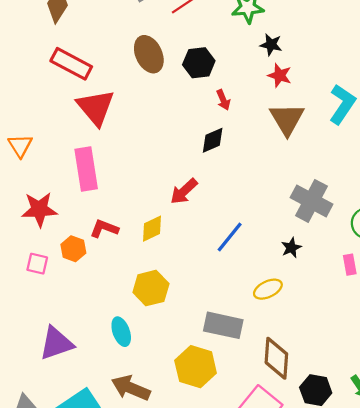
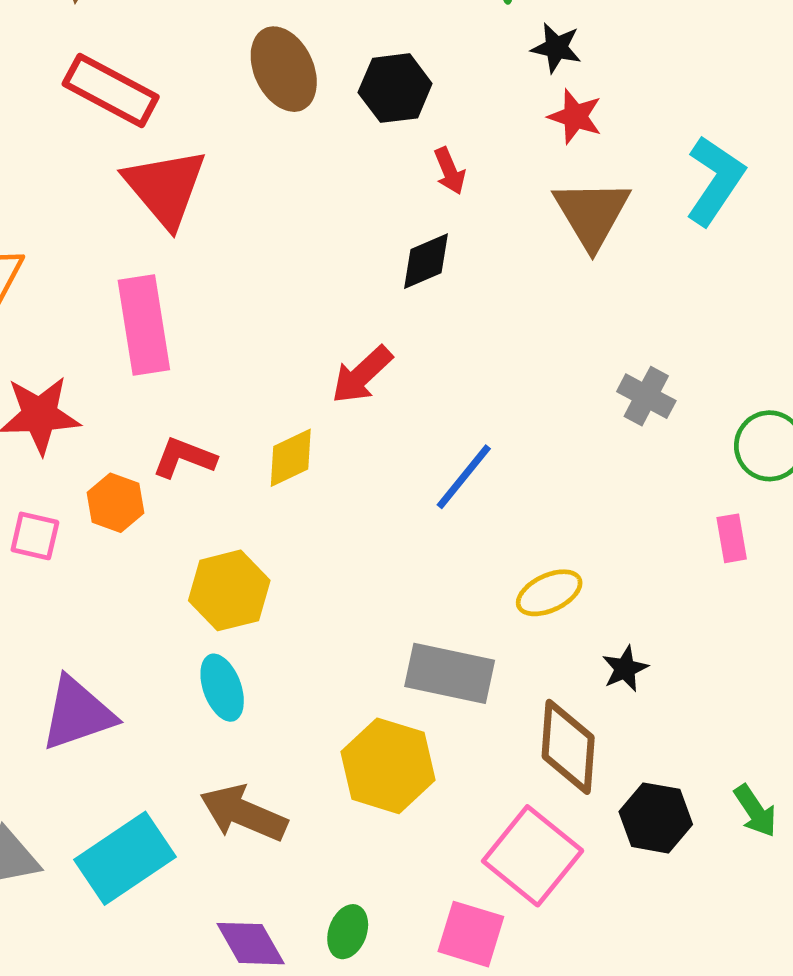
gray cross: (311, 201) -> (646, 396), size x0.6
black star: (291, 248) -> (625, 669), moved
yellow hexagon: (151, 288) -> (229, 590), moved

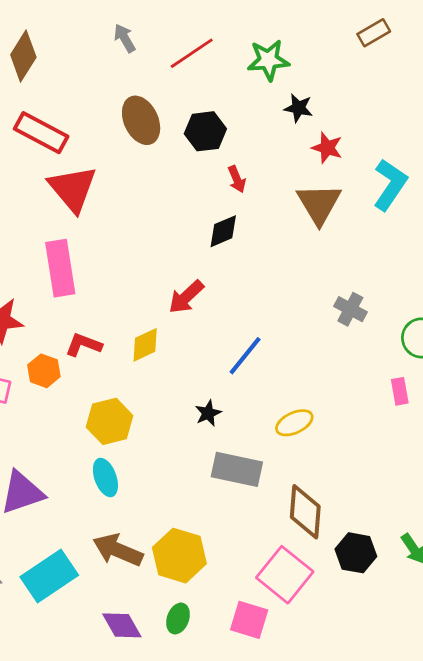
red star: (575, 117) -> (327, 148), moved
black star: (625, 669) -> (208, 413), moved
yellow hexagon: (388, 766) -> (179, 556), moved

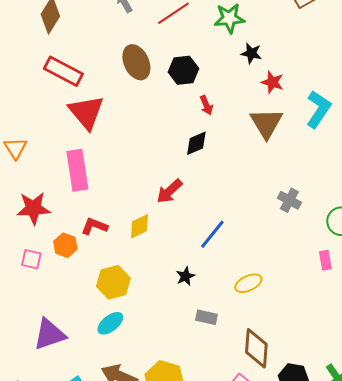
gray rectangle: (237, 469) -> (206, 317), size x0.6
cyan ellipse: (105, 478) -> (110, 323), turned 72

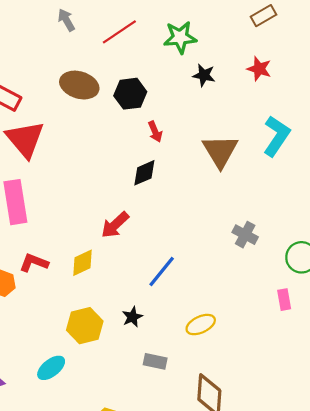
brown ellipse: (136, 62) -> (79, 85), turned -48
red star: (272, 82) -> (259, 69), moved
yellow hexagon: (113, 282) -> (85, 326), moved

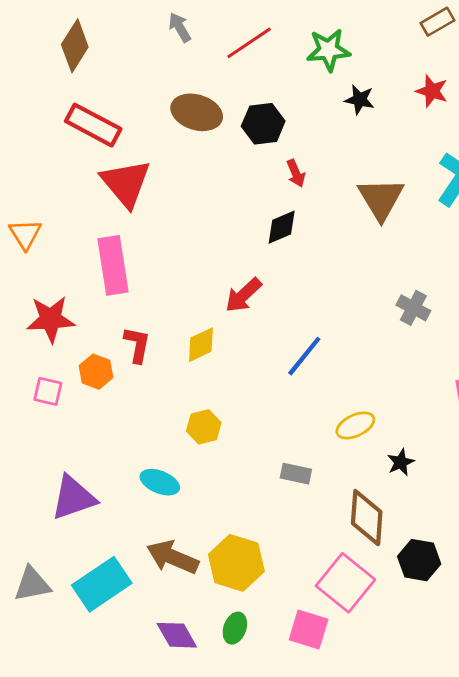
red L-shape: (34, 263) -> (137, 345), turned 80
black star: (132, 317) -> (401, 462), moved
yellow hexagon: (85, 326) -> (204, 427), size x0.7
cyan ellipse: (51, 368) -> (160, 482), turned 60

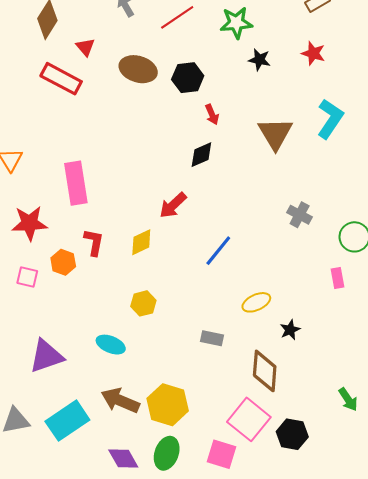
red triangle: (126, 183) -> (85, 47), moved, size x0.5
black hexagon: (419, 560) -> (292, 434), moved
green ellipse: (235, 628) -> (167, 453), size x1.4

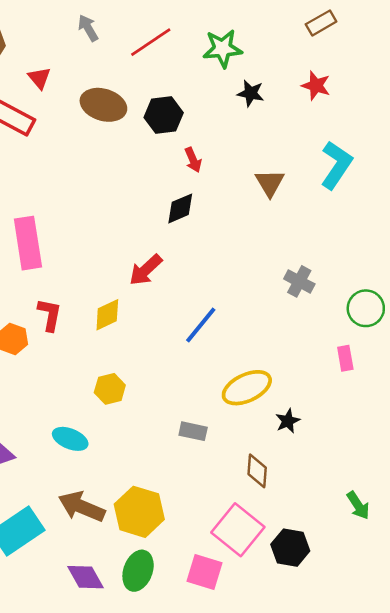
brown triangle: (275, 134) -> (270, 183), size x0.7
yellow ellipse: (256, 302) -> (247, 388), size x1.4
brown diamond: (265, 371) -> (257, 471), size x0.7

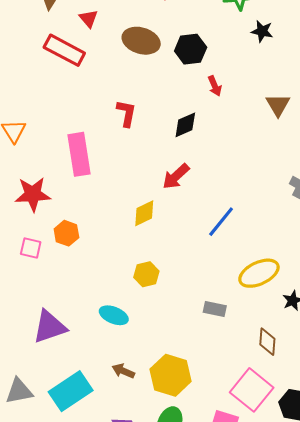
black diamond: (180, 208) -> (185, 125), moved
red L-shape: (50, 315) -> (126, 113), moved
brown arrow: (82, 507) -> (123, 371), size x0.6

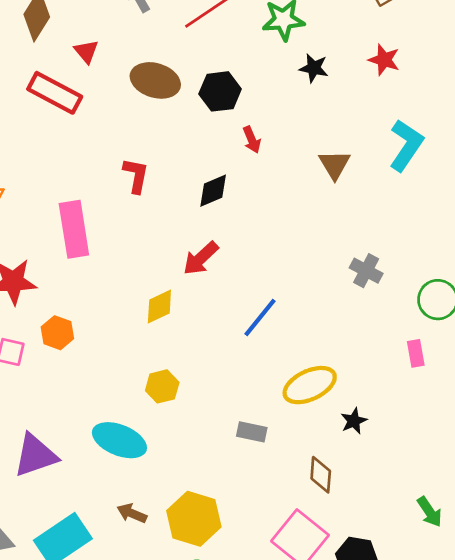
cyan ellipse: (114, 315) -> (119, 440), size x1.4

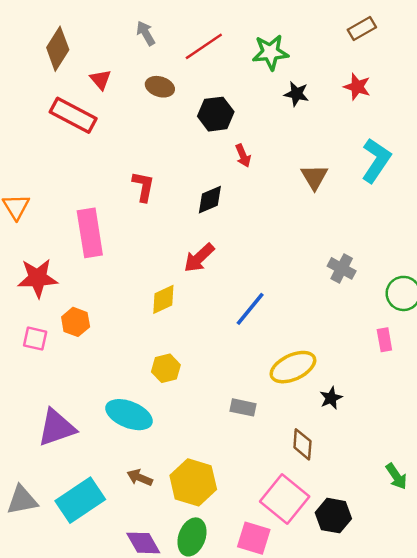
brown ellipse: (155, 80) -> (160, 87), moved, size x0.7

